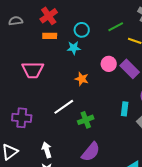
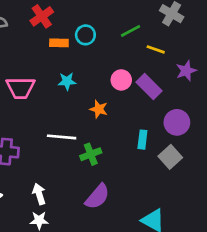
orange rectangle: (50, 36) -> (59, 43), moved
cyan star: (74, 48) -> (67, 81), moved
orange star: (82, 79) -> (99, 109), moved
white line: (64, 107) -> (62, 137), turned 40

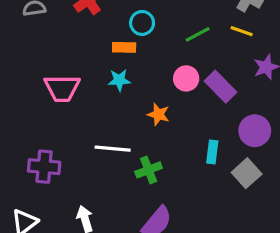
green line: (131, 31) -> (198, 34), moved
orange rectangle: (59, 43) -> (124, 47), moved
yellow line: (156, 49) -> (242, 31), moved

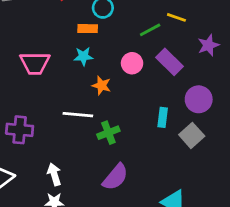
yellow line: (242, 31) -> (176, 17), moved
green line: (198, 34) -> (150, 30), moved
pink circle: (186, 78) -> (132, 63), moved
orange star: (158, 114) -> (101, 85), moved

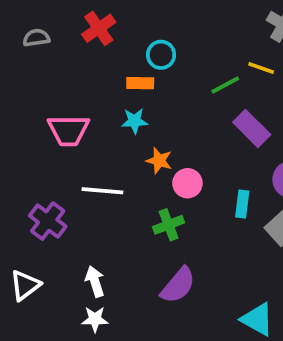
pink circle: (132, 63) -> (187, 183), moved
white line: (78, 115) -> (102, 191), moved
purple cross: (20, 130) -> (48, 221), turned 32

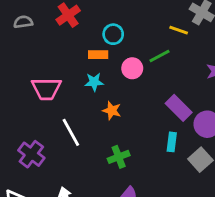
yellow line: (261, 68) -> (179, 30), moved
purple rectangle: (252, 128) -> (179, 108), moved
pink circle: (187, 183) -> (132, 68), moved
white line: (102, 191) -> (71, 132), turned 56

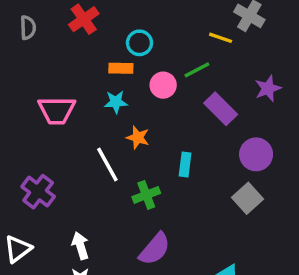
gray semicircle: (23, 22) -> (28, 28), turned 96
purple rectangle: (179, 108) -> (221, 109), moved
white line: (71, 132) -> (107, 164), moved
cyan rectangle: (172, 142) -> (185, 164), moved

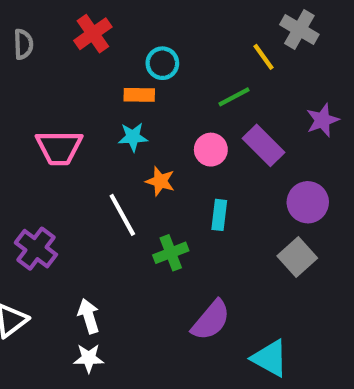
yellow line: (221, 38) -> (264, 57), turned 35
pink circle: (163, 85) -> (211, 150), moved
purple semicircle: (155, 249) -> (211, 320), moved

